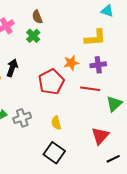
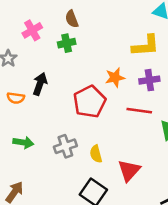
green cross: (33, 36) -> (67, 43), turned 32
gray cross: (22, 118) -> (65, 146), moved
red triangle: (100, 136) -> (129, 170), moved

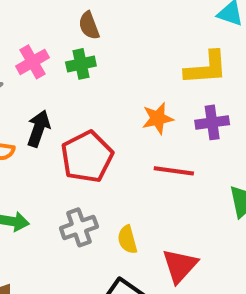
pink cross: (32, 30) -> (32, 62), moved
red pentagon: (90, 102) -> (87, 157), moved
red line: (139, 111) -> (174, 171), moved

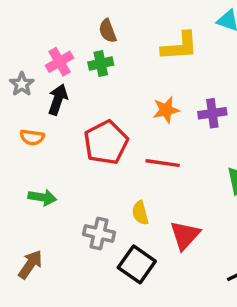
yellow L-shape: (206, 68) -> (180, 46), moved
black arrow: (39, 129) -> (58, 100), moved
red line: (174, 171) -> (163, 163), moved
gray cross: (79, 227) -> (99, 233), moved, turned 32

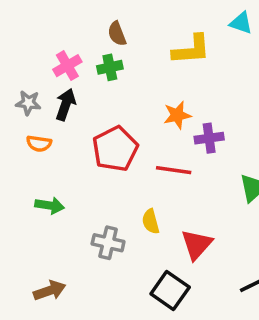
gray star: (22, 84) -> (28, 103), moved, turned -30
purple cross: (212, 113) -> (209, 138), moved
brown arrow: (30, 264) -> (50, 291), moved, turned 36
black square: (137, 264) -> (170, 291), moved

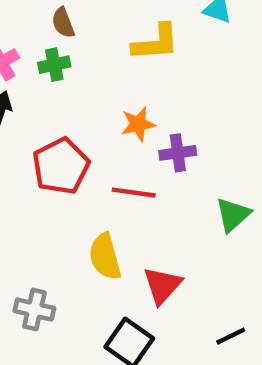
yellow semicircle: (151, 221) -> (105, 257), size x1.5
gray cross: (108, 243) -> (34, 310), moved

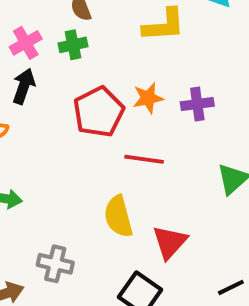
purple cross: (178, 153) -> (197, 104), moved
red pentagon: (61, 166) -> (99, 112), moved

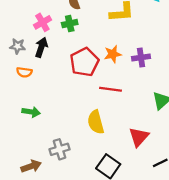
red triangle: (170, 242) -> (139, 137), moved
gray cross: (55, 264) -> (59, 149), turned -30

